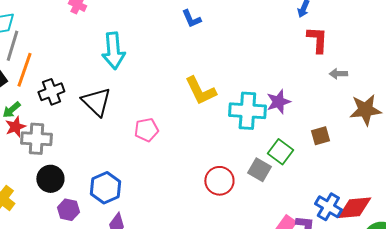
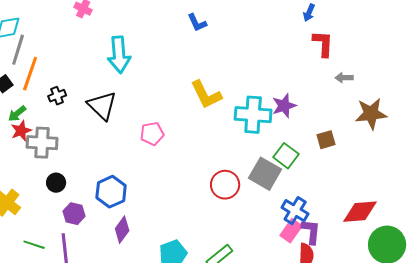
black cross: (51, 92) -> (57, 96), size x0.7
gray square: (259, 170) -> (265, 174), size x1.4
black circle: (50, 179) -> (56, 183), size x0.7
blue cross: (328, 207) -> (295, 211), moved

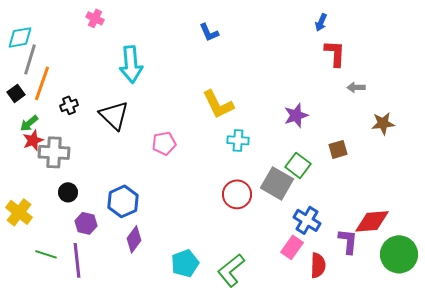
brown star: (371, 114) -> (383, 123), size x0.7
cyan cross: (253, 115) -> (238, 140), moved, size x0.6
pink rectangle: (291, 231) -> (292, 247), moved
purple L-shape: (311, 232) -> (348, 241), moved

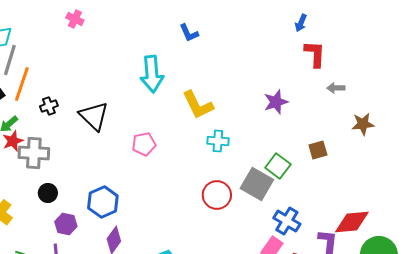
cyan arrow: (131, 64) -> (152, 74), moved
purple star: (296, 115) -> (276, 102), moved

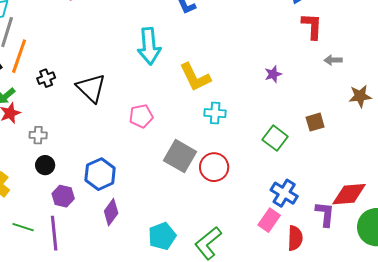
purple star: (276, 102) -> (273, 74), size x0.7
gray cross: (34, 153) -> (38, 135), moved, size x0.6
gray square: (257, 184) -> (180, 156), moved

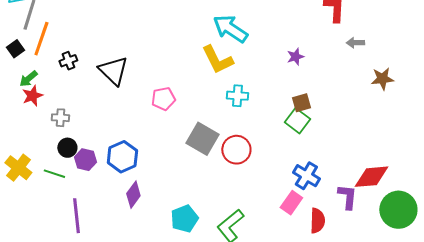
cyan arrow: (149, 46) -> (230, 29), moved, turned 129
brown square: (315, 122) -> (301, 103), moved
purple hexagon: (63, 196) -> (85, 160), moved
green line: (23, 227) -> (54, 174), moved

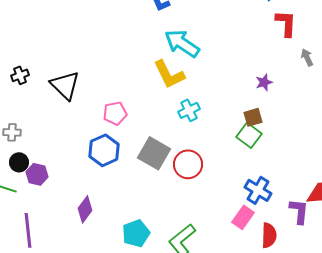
gray arrow: (355, 43) -> (307, 57), turned 66
purple star: (295, 57) -> (264, 82), moved
cyan cross: (237, 96) -> (189, 110), turned -30
blue hexagon: (122, 157) -> (104, 150), moved

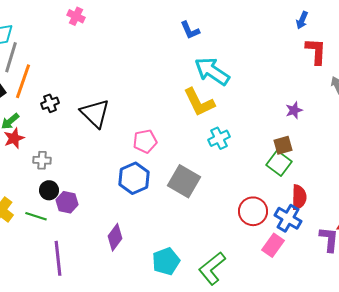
red circle: (188, 164) -> (253, 211), moved
red semicircle: (269, 235) -> (299, 197), moved

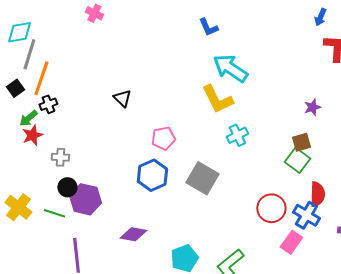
black cross: (50, 103) -> (48, 104), moved
black triangle: (95, 113) -> (122, 98), moved, size x0.6
purple hexagon: (67, 202) -> (85, 199), size x1.4
purple diamond: (115, 237) -> (133, 234), turned 64

